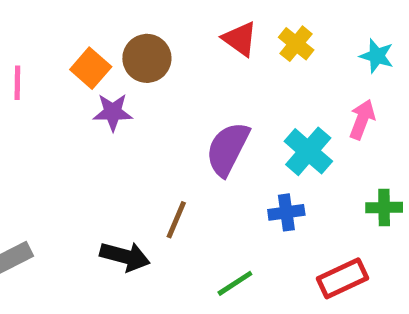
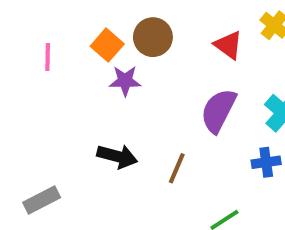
red triangle: (240, 39) -> (228, 45), moved
black arrow: (125, 256) -> (117, 156), moved

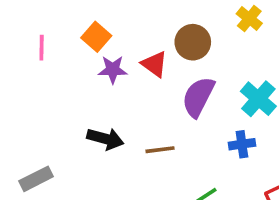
brown circle: (153, 37) -> (193, 42), moved
red triangle: (228, 45) -> (155, 64), moved
brown line: (177, 168) -> (160, 150), turned 60

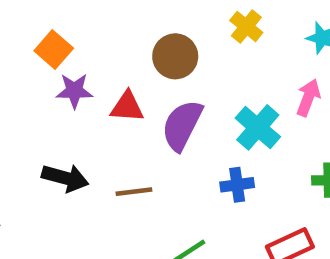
red triangle: (155, 64) -> (127, 107), moved, turned -32

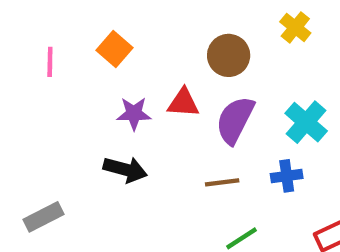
purple star: (74, 91) -> (134, 114), moved
brown line: (134, 192) -> (222, 182), moved

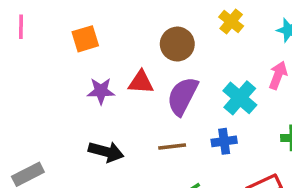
orange square: (114, 49) -> (85, 39), turned 32
pink line: (50, 62) -> (21, 27), moved
black arrow: (125, 170) -> (106, 152), moved

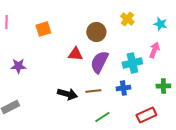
purple star: (101, 91) -> (18, 66), moved
cyan cross: (240, 98) -> (132, 63), turned 36
black arrow: (106, 152) -> (67, 94), moved

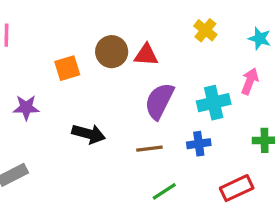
orange square: (43, 29) -> (67, 68), moved
brown circle: (96, 32) -> (112, 52), moved
red triangle: (75, 54) -> (146, 55), moved
black arrow: (67, 94) -> (89, 134), moved

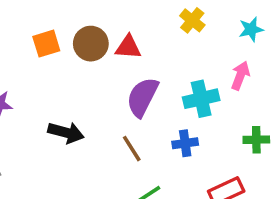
cyan star: (260, 38) -> (251, 29), turned -30
orange square: (67, 68) -> (46, 44), moved
brown line: (149, 149) -> (132, 149), turned 65

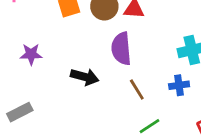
purple semicircle: (142, 97) -> (121, 49), moved, turned -32

